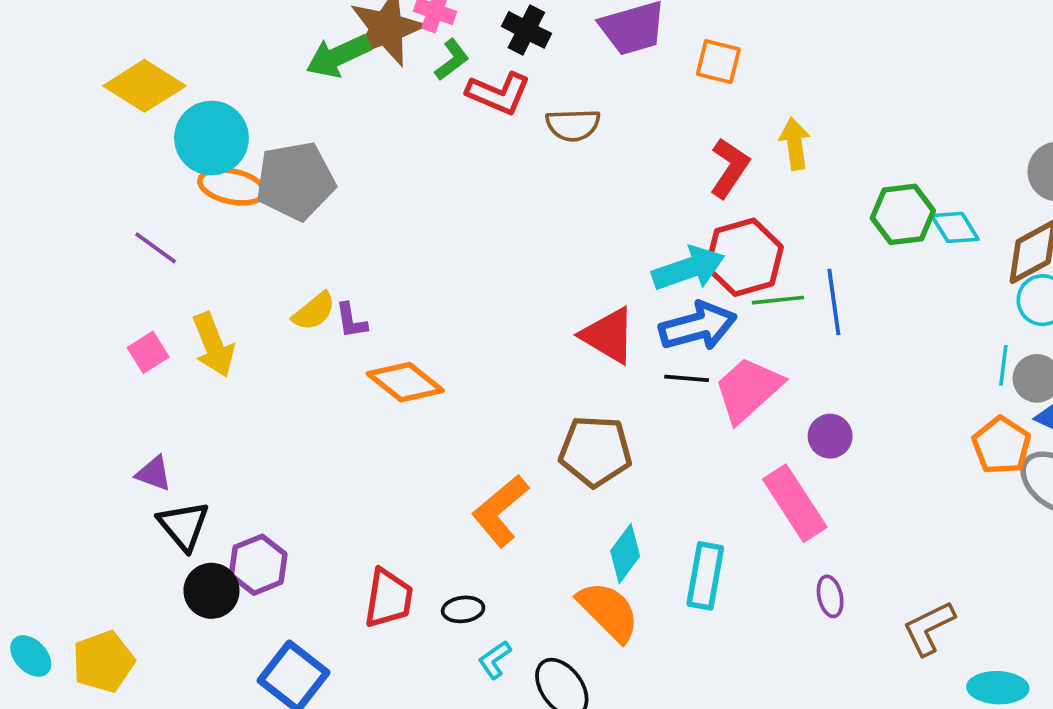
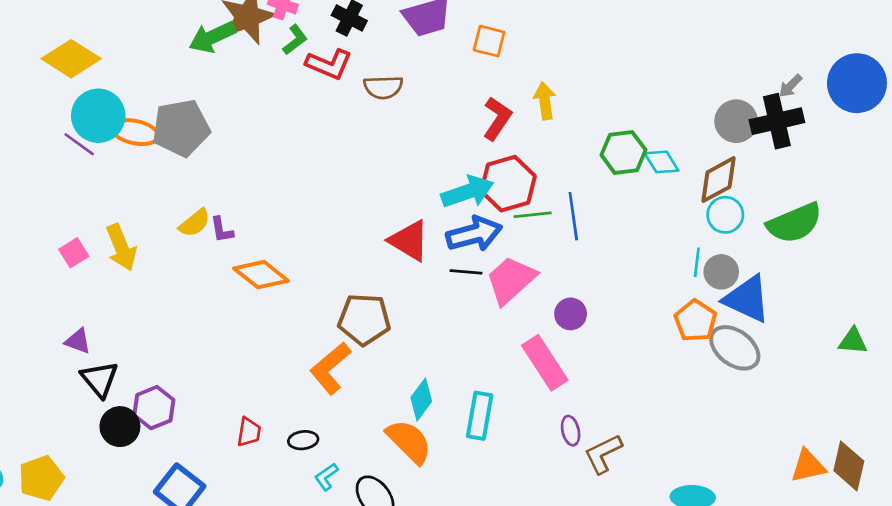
cyan circle: (211, 138) -> (98, 116), moved
purple line: (156, 248) -> (79, 144), moved
brown pentagon: (595, 451) -> (364, 319), moved
red trapezoid: (389, 598) -> (249, 432), size x0.7
brown L-shape: (929, 628) -> (603, 454), moved

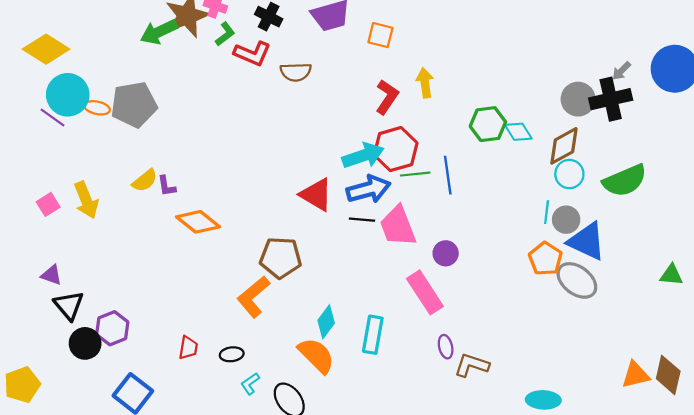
orange ellipse: (135, 132) -> (97, 108), size x0.7
pink trapezoid: (511, 280) -> (398, 226), turned -69
brown L-shape: (603, 454) -> (472, 365), turned 44

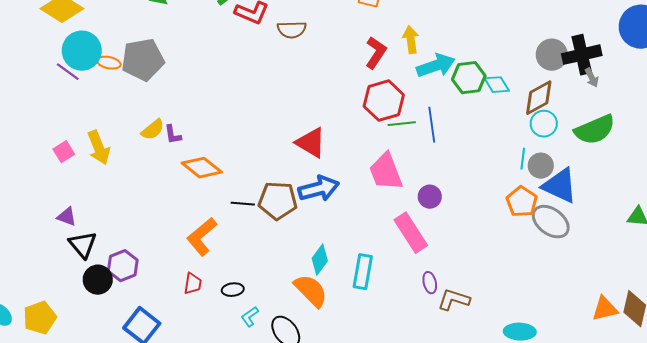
gray arrow: (621, 71) -> (592, 78), moved, turned -72
cyan arrow: (363, 156) -> (436, 66), moved
blue arrow: (368, 189) -> (319, 189), moved
black line: (362, 220) -> (243, 204), moved
orange L-shape: (253, 297) -> (202, 237), moved

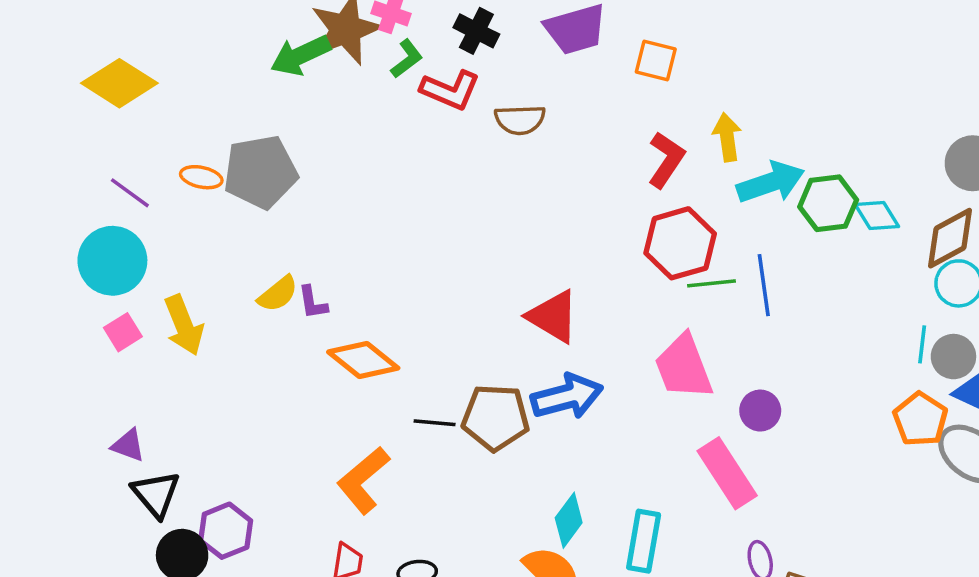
cyan circle: (82, 51) -> (112, 261), moved

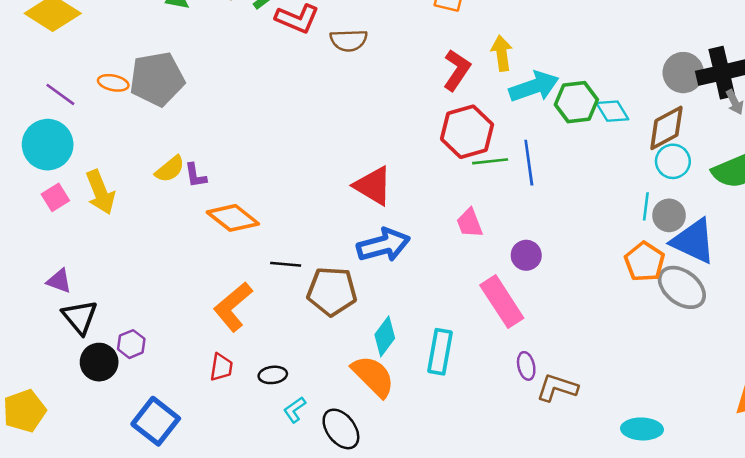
pink trapezoid: (684, 367) -> (470, 223), size x0.6
brown pentagon: (496, 417) -> (332, 291), moved
purple hexagon: (226, 531) -> (131, 344), size x0.7

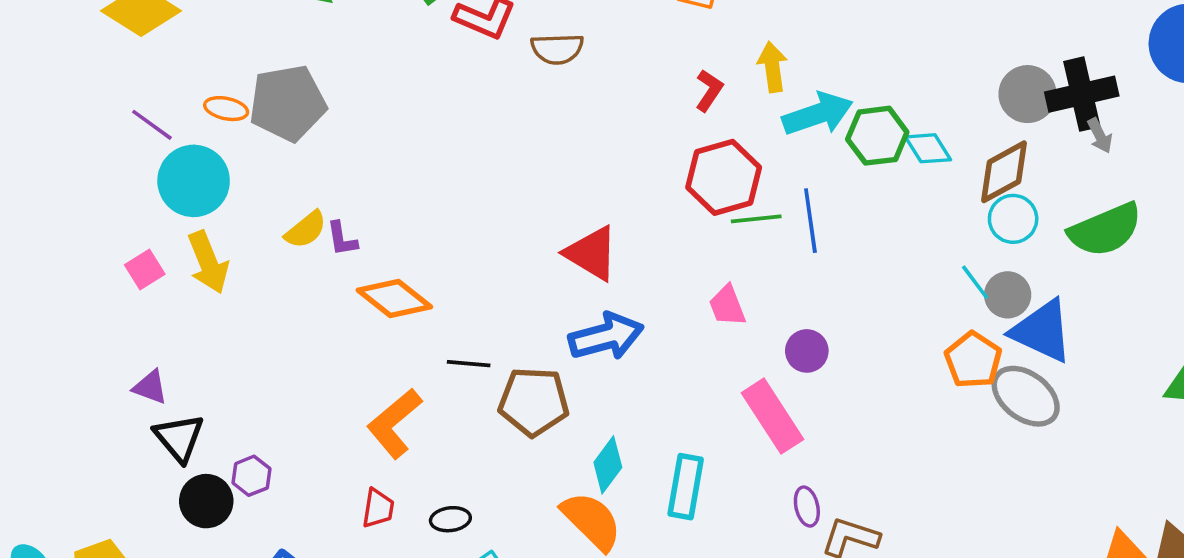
red L-shape: (457, 70) -> (709, 90), size x0.7
cyan circle: (48, 145) -> (194, 181), moved
cyan line: (646, 206) -> (975, 282), turned -44

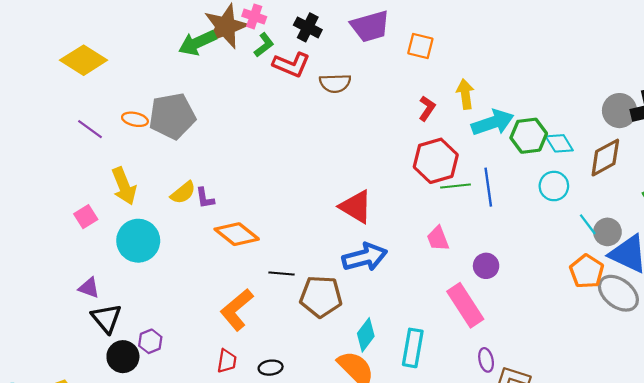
cyan circle: (194, 181) -> (138, 241), moved
cyan circle: (1013, 219) -> (554, 186), moved
yellow arrow: (208, 262) -> (124, 186), moved

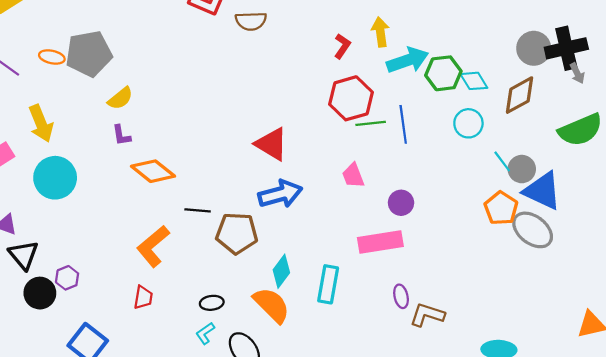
yellow semicircle: (183, 193) -> (120, 98), moved
pink rectangle: (465, 305) -> (380, 242), turned -66
black ellipse: (271, 368) -> (212, 303), moved

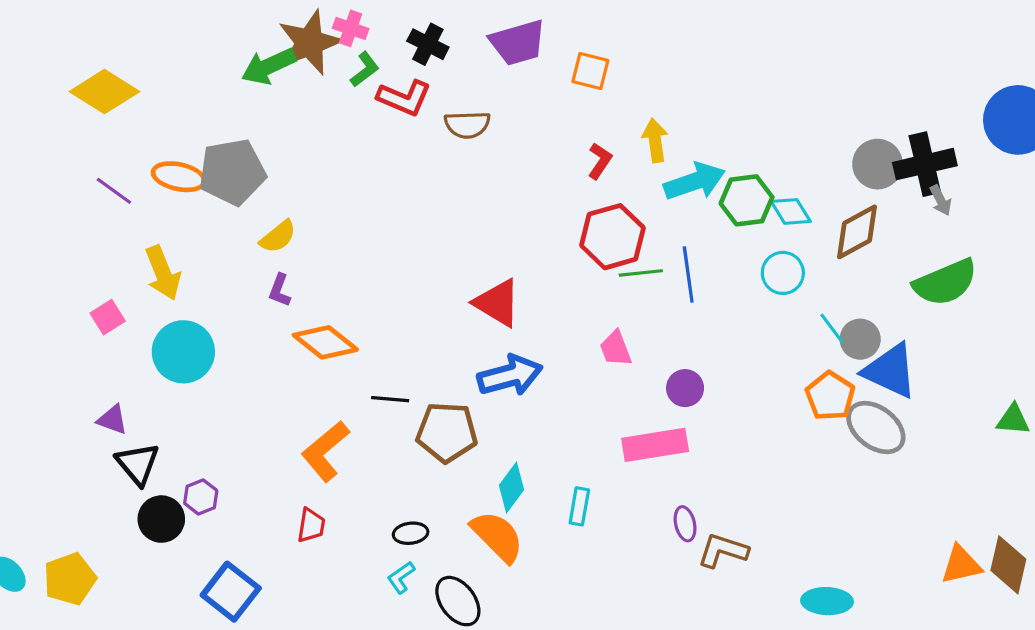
orange ellipse: (52, 57) -> (179, 177), size x1.4
purple L-shape: (121, 135) -> (280, 290), turned 30
cyan rectangle: (328, 284) -> (579, 506), size x0.7

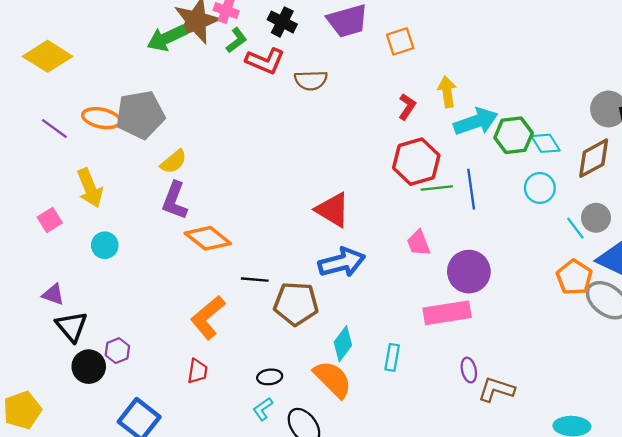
orange square: (590, 71) -> (400, 41), turned -32
purple L-shape: (280, 290) -> (175, 201), size x1.6
gray circle: (860, 339) -> (596, 218), moved
cyan circle: (183, 352) -> (105, 245), size x0.6
purple circle: (685, 388) -> (469, 272), size x1.6

